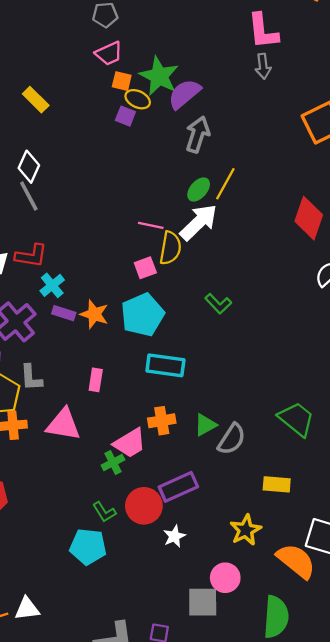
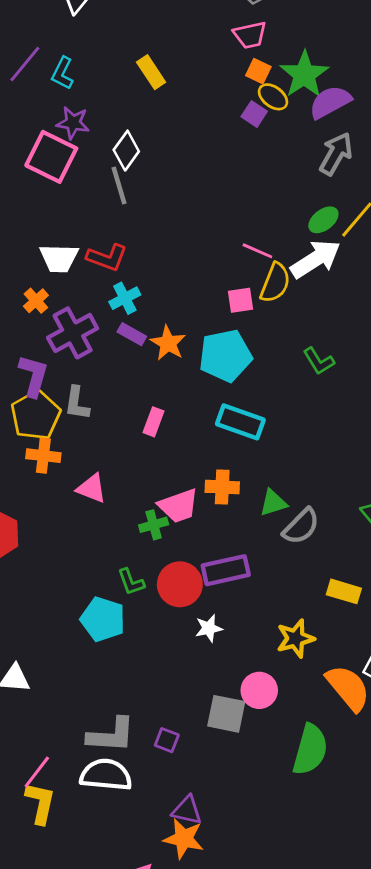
pink triangle: (63, 424) -> (92, 488), moved, size x0.7

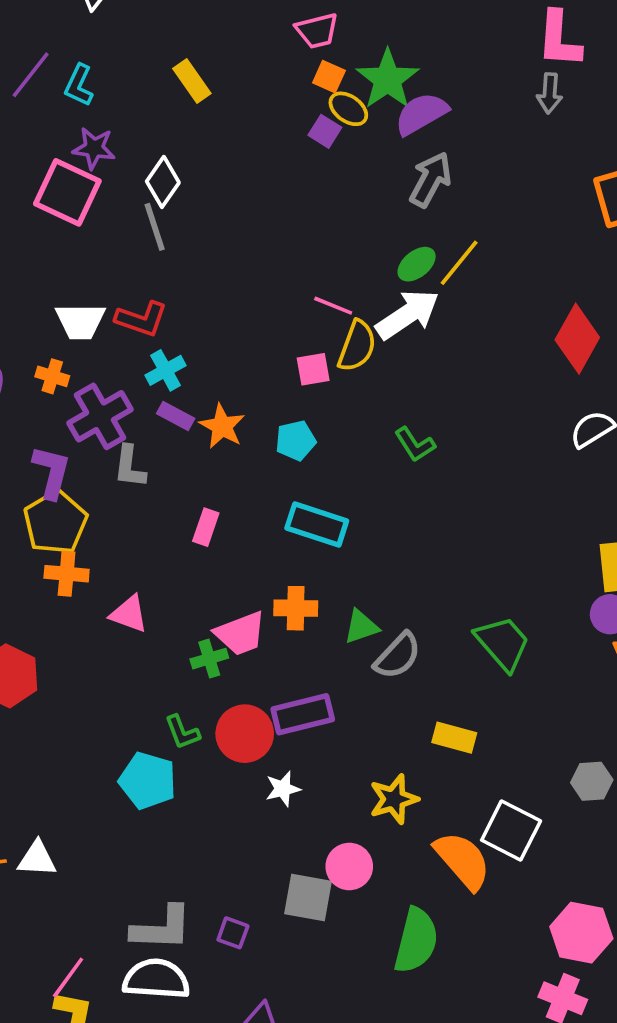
orange cross: (36, 301) -> (52, 376), turned -30
cyan pentagon: (225, 356) -> (296, 440), size x0.6
gray L-shape: (77, 403) -> (130, 467), moved

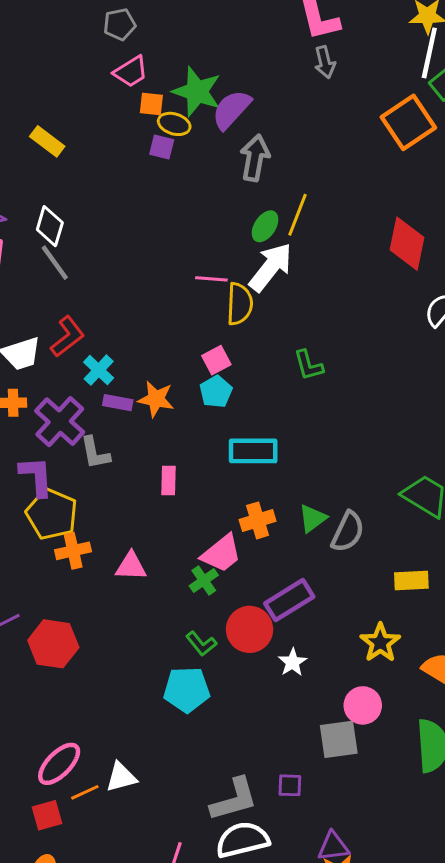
red L-shape: (141, 319) -> (67, 337), turned -39
pink square: (313, 369) -> (216, 360), moved
green L-shape: (415, 445) -> (308, 365), turned 36

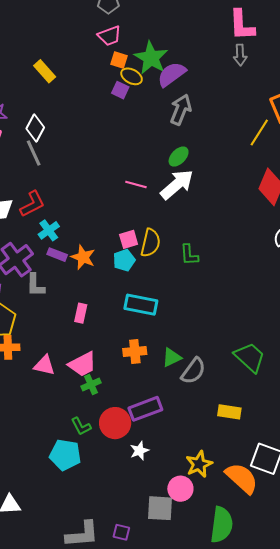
yellow line: (297, 215) -> (259, 132), moved
yellow semicircle: (240, 304) -> (150, 243), moved
pink trapezoid: (221, 554) -> (82, 364), moved
yellow star: (380, 643) -> (199, 464), moved

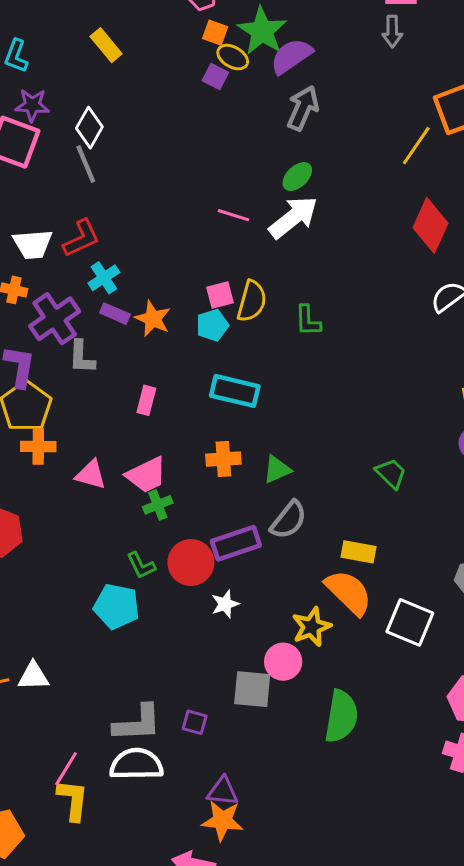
green trapezoid: (250, 357) -> (391, 473), size x0.7
gray semicircle: (193, 371) -> (289, 520), moved
orange semicircle: (242, 478) -> (349, 592), moved

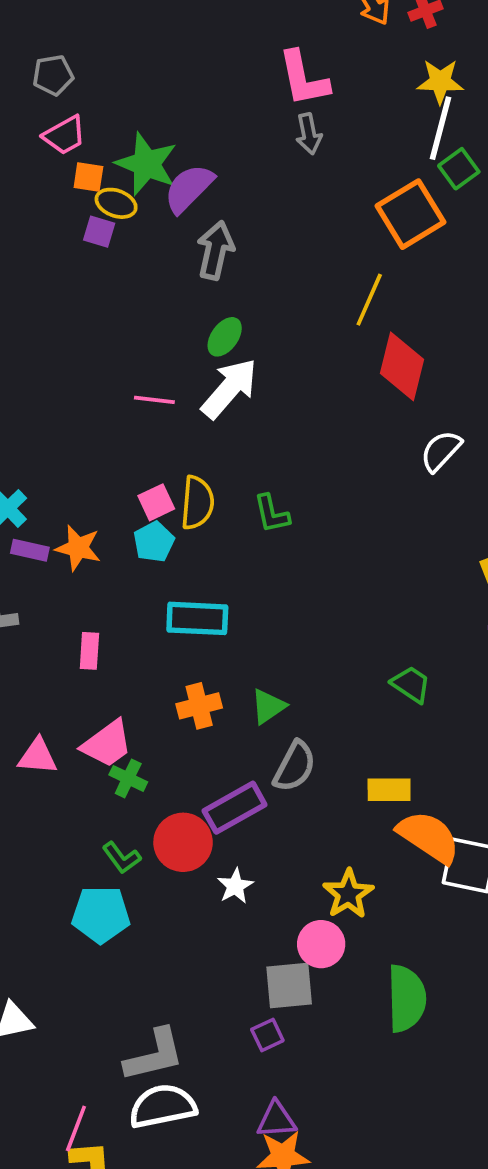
yellow line: (416, 146) -> (369, 300), moved
green cross: (158, 505) -> (128, 778), turned -32
orange semicircle: (349, 592) -> (429, 837), moved
purple square: (195, 722) -> (267, 1035), moved, turned -30

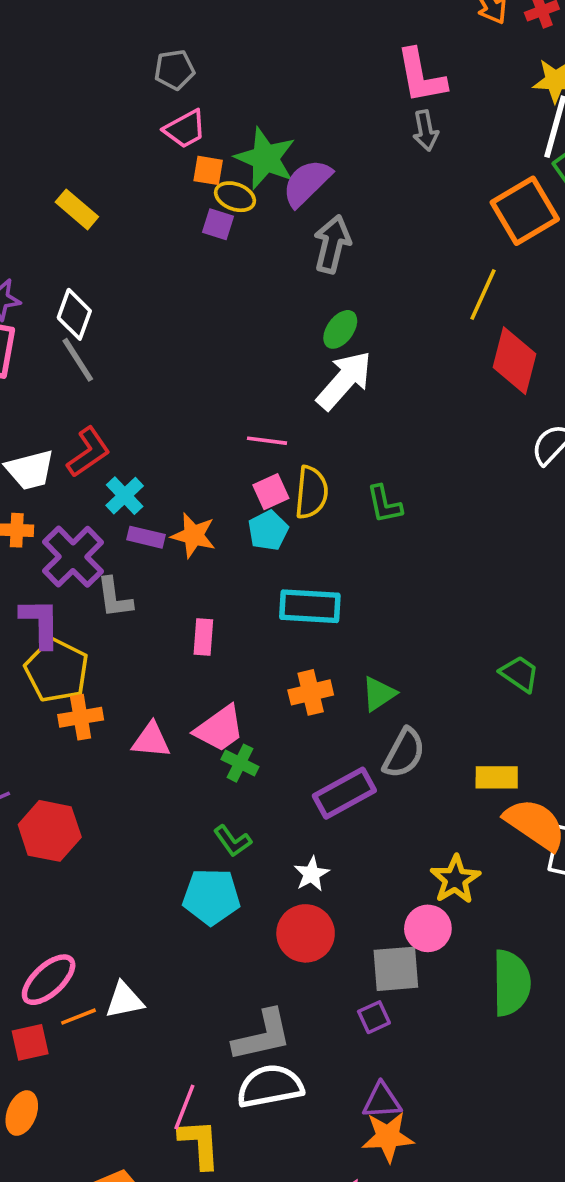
pink line: (154, 400) -> (267, 441), moved
red circle: (183, 842) -> (306, 933), moved
white star: (235, 886) -> (312, 874), moved

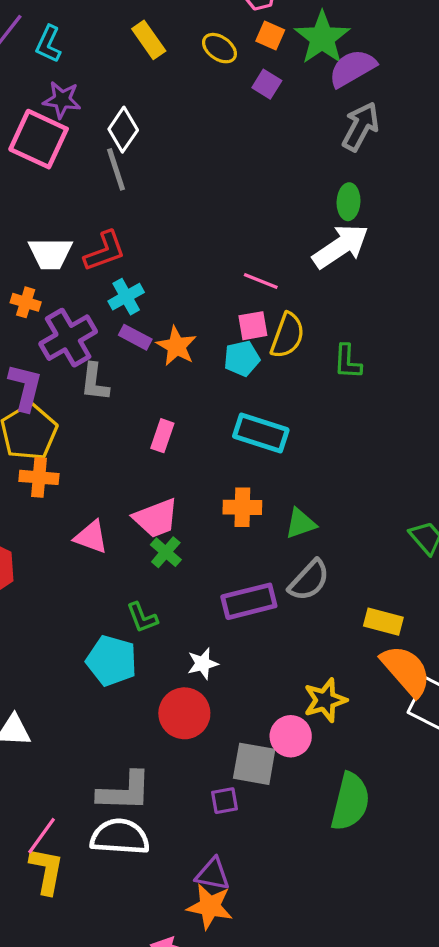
yellow ellipse: (235, 197) -> (219, 48), moved
green ellipse: (340, 329) -> (349, 202), turned -48
pink triangle: (151, 740) -> (91, 537), moved

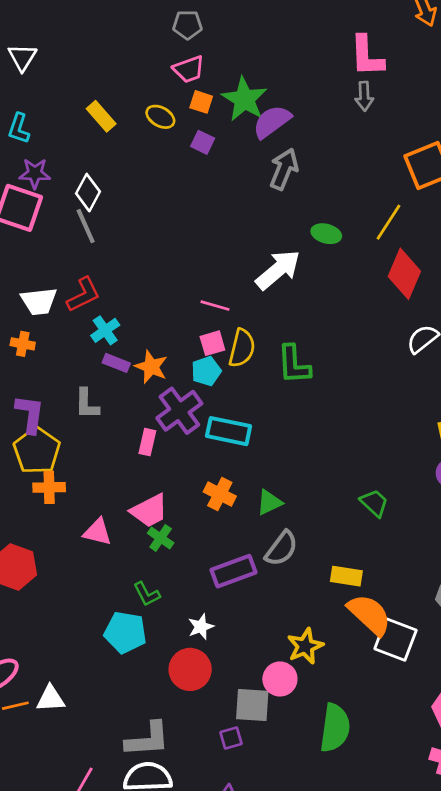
green ellipse: (349, 202) -> (326, 234), moved, turned -72
purple cross: (68, 338) -> (179, 411), moved
green L-shape: (348, 362) -> (294, 365), size x1.4
orange cross: (242, 507) -> (220, 494), turned 32

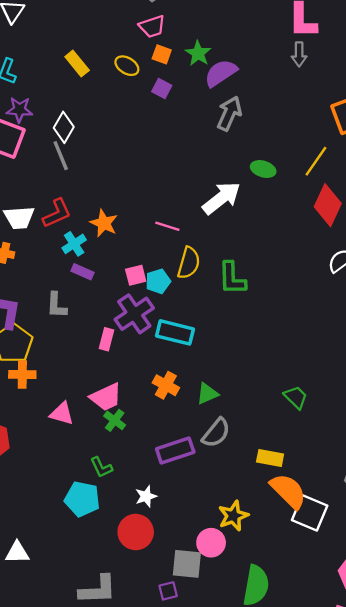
green star: (244, 99) -> (198, 53), size x0.7
pink square: (212, 343) -> (136, 275), moved
orange star: (151, 367) -> (104, 223), moved

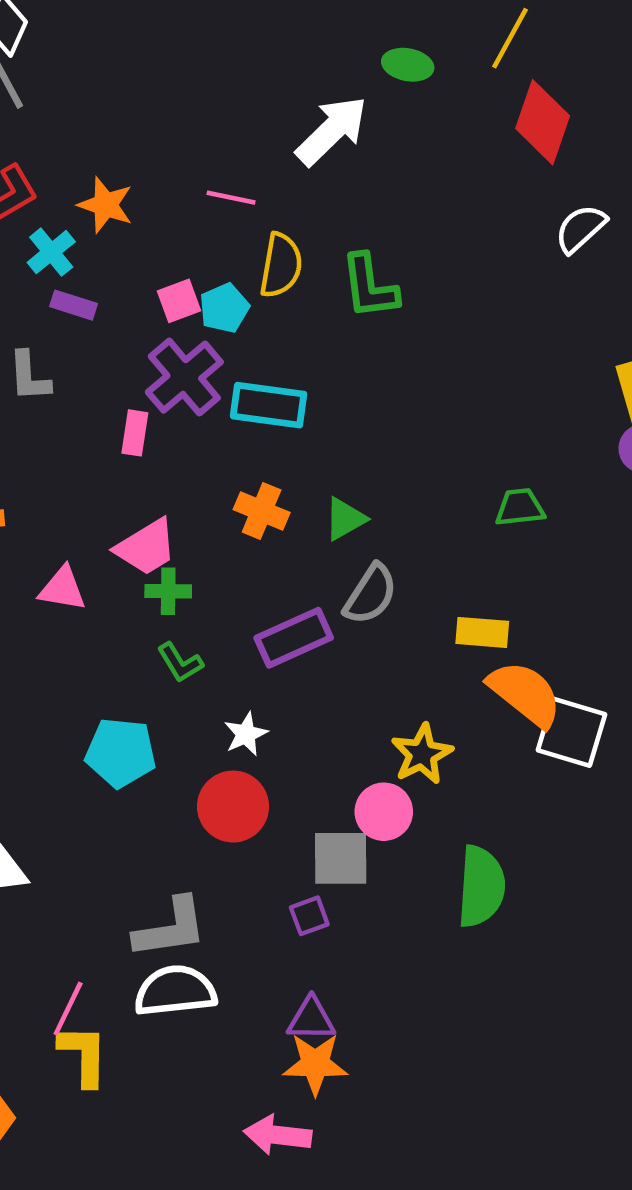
green trapezoid: (296, 397) -> (520, 507), turned -45
green cross: (115, 420) -> (168, 591), turned -30
green L-shape: (101, 467) -> (180, 663), moved

